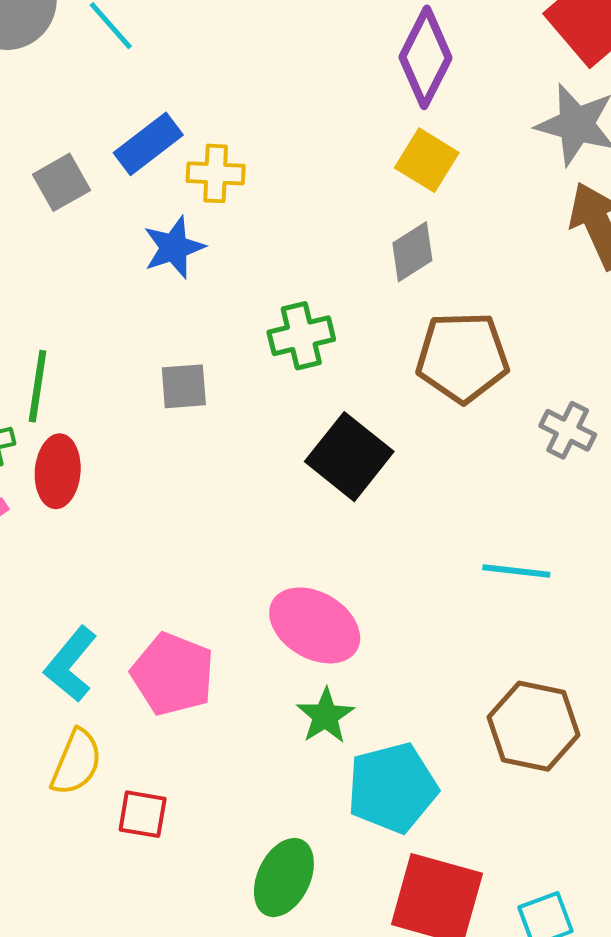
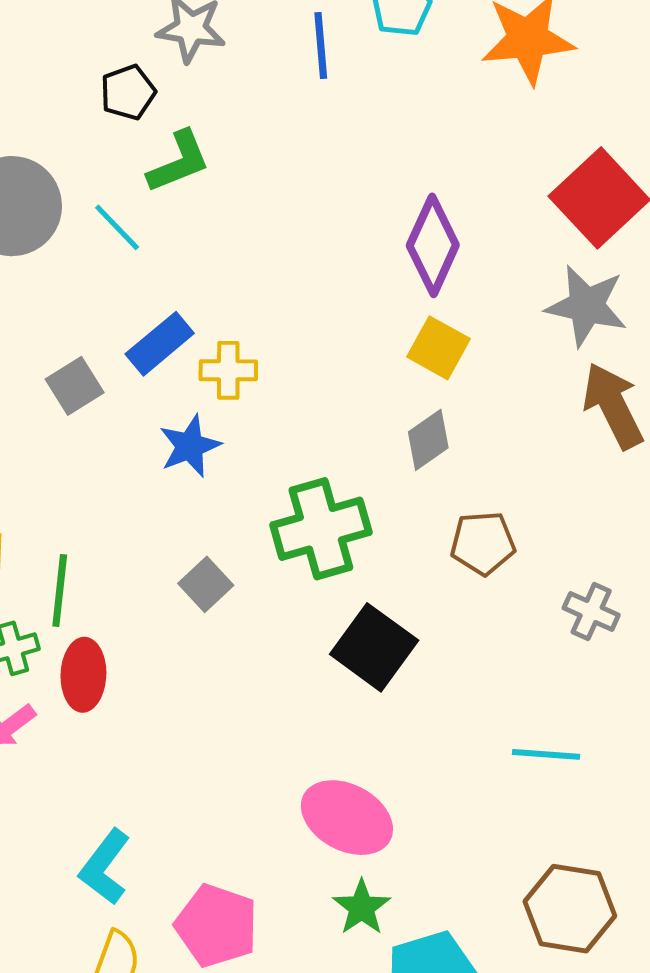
green cross: (301, 336) -> (321, 529), size x1.5
brown pentagon: (462, 357) -> (483, 543), size x0.7
gray square: (184, 386) -> (206, 584), turned -36
pink pentagon: (173, 674) -> (217, 926), moved

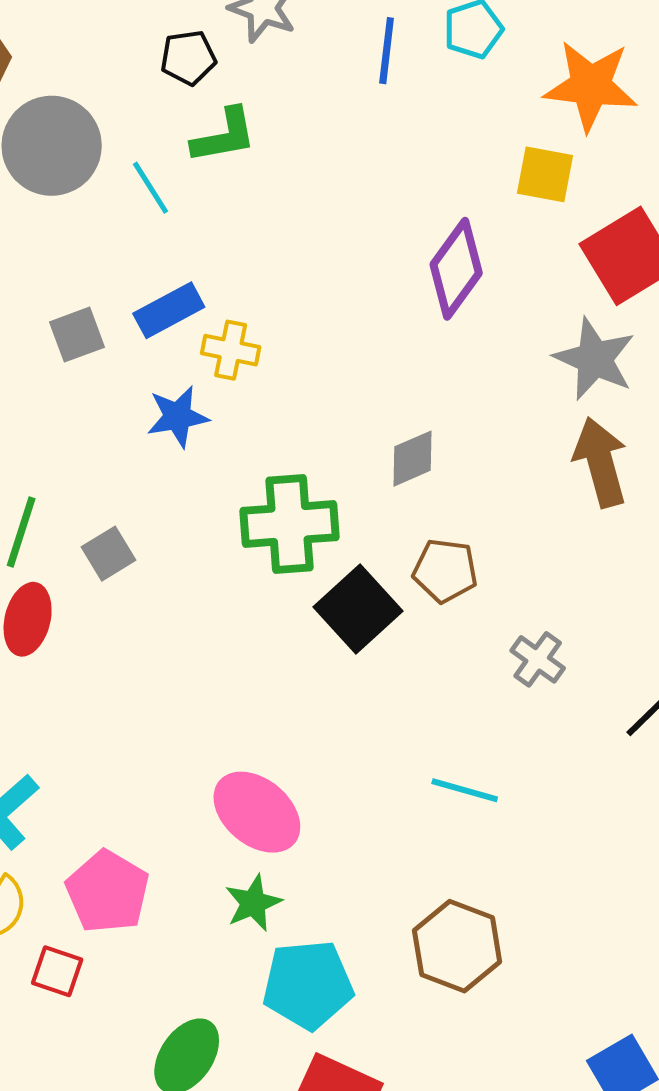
yellow square: (439, 348) -> (545, 174), moved, turned -30
gray square: (206, 584) -> (109, 554), moved
black square: (374, 647) -> (358, 609), moved

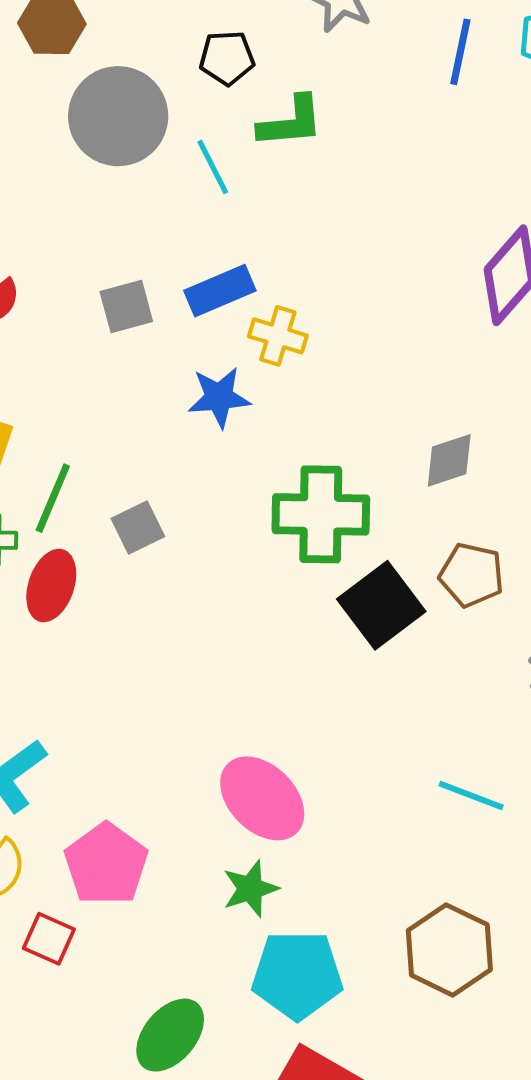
black pentagon: (188, 58) -> (227, 58), moved

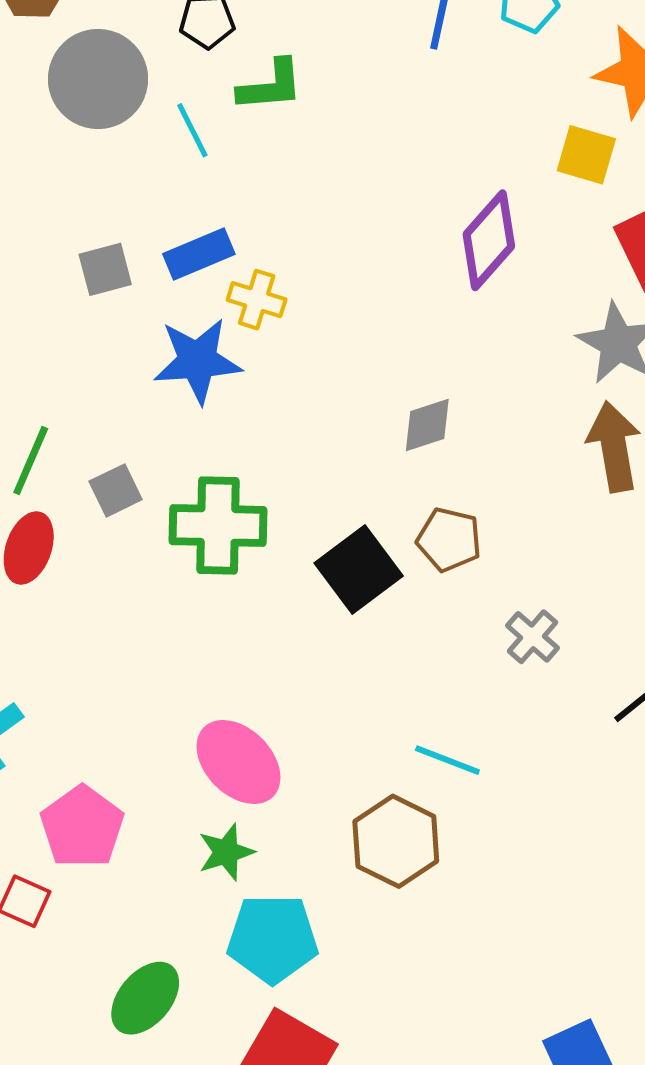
blue star: (219, 397) -> (197, 361), size x1.4
green cross: (321, 514) -> (218, 526), moved
brown hexagon: (449, 950) -> (396, 841), moved

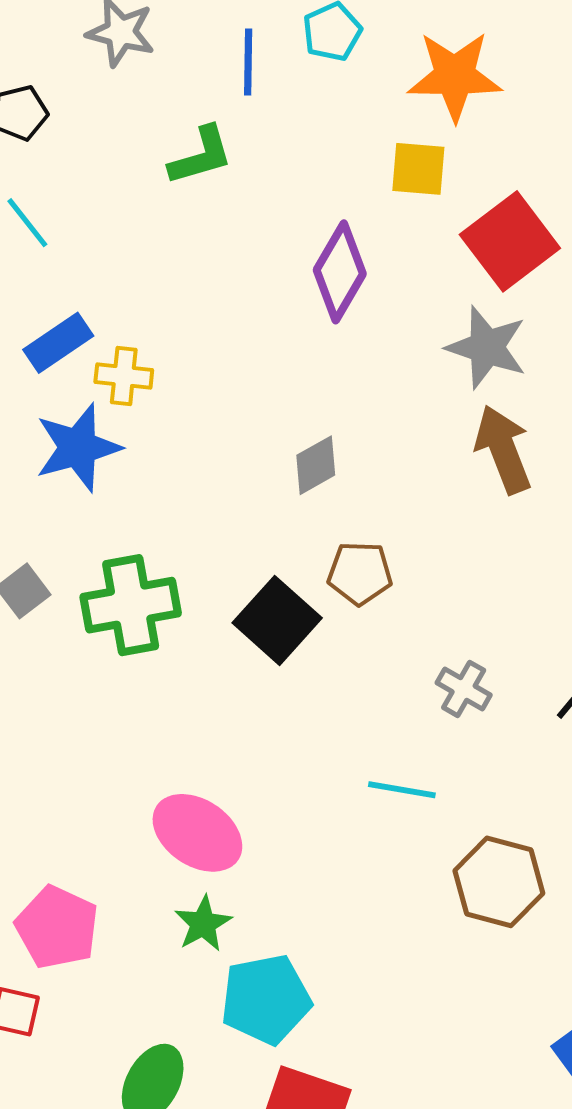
green L-shape: (271, 86) -> (201, 156), moved
gray cross: (533, 637) -> (464, 689), moved
brown hexagon: (396, 841) -> (499, 882), moved

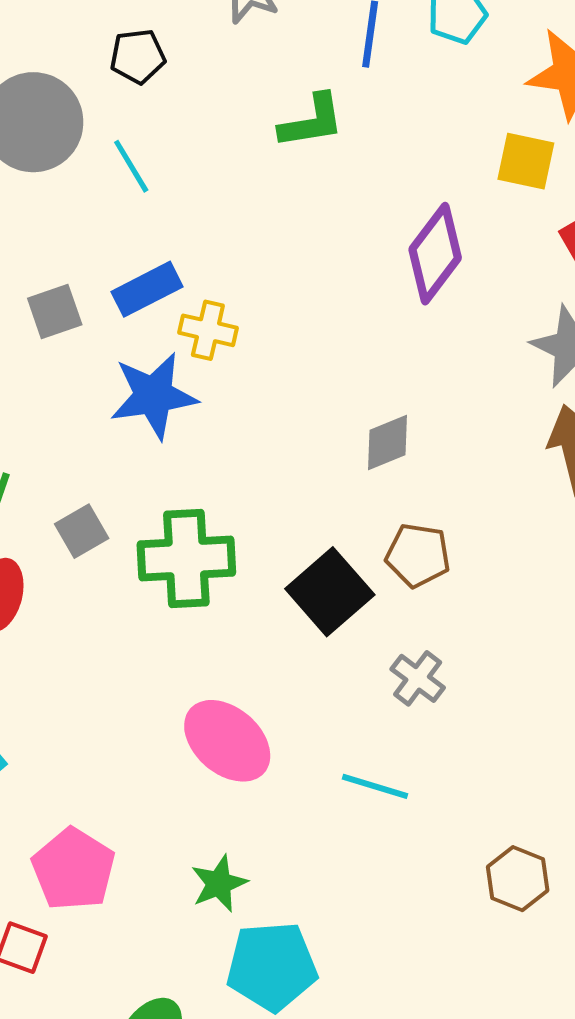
gray cross: (464, 689) -> (418, 678), moved
cyan line: (402, 790) -> (375, 786), moved
pink ellipse: (197, 833) -> (227, 741), moved
brown hexagon: (499, 882) -> (518, 879), size x0.7

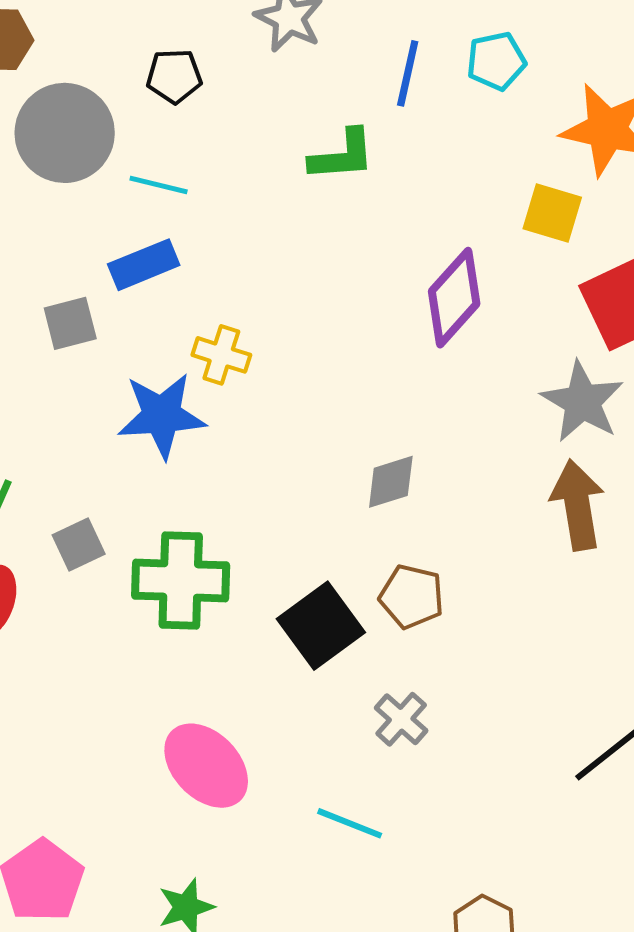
cyan line: (131, 166) -> (159, 185), turned -50
blue rectangle: (147, 289) -> (144, 265), moved

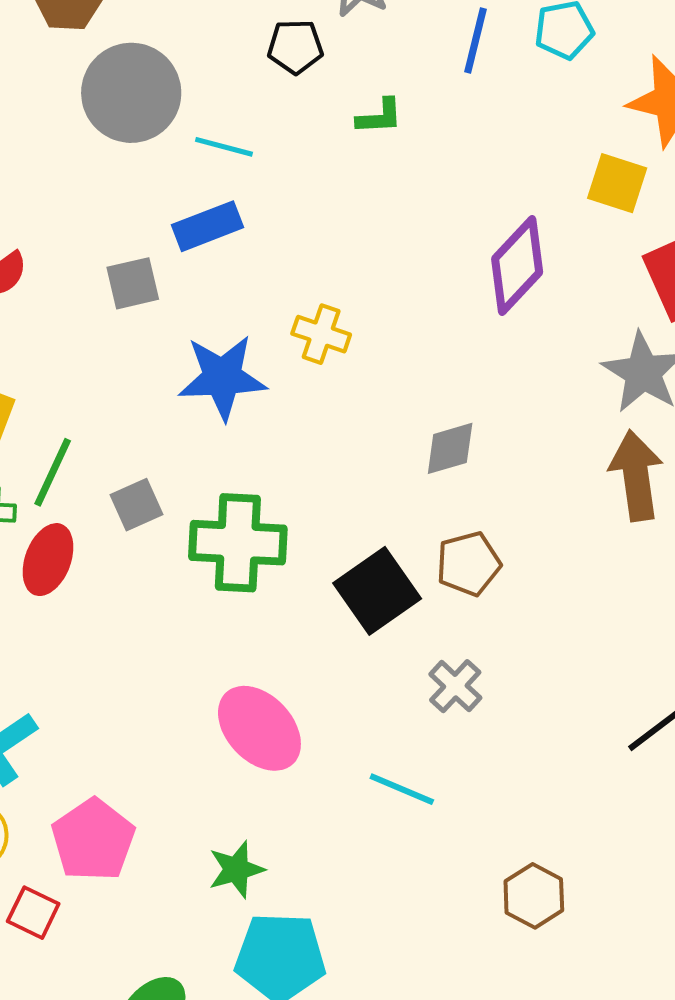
black pentagon: (174, 76) -> (295, 47), moved
green L-shape: (342, 155) -> (380, 117), moved, size x0.7
yellow cross: (221, 355) -> (321, 334), moved
brown pentagon: (412, 597) -> (468, 564), turned -30

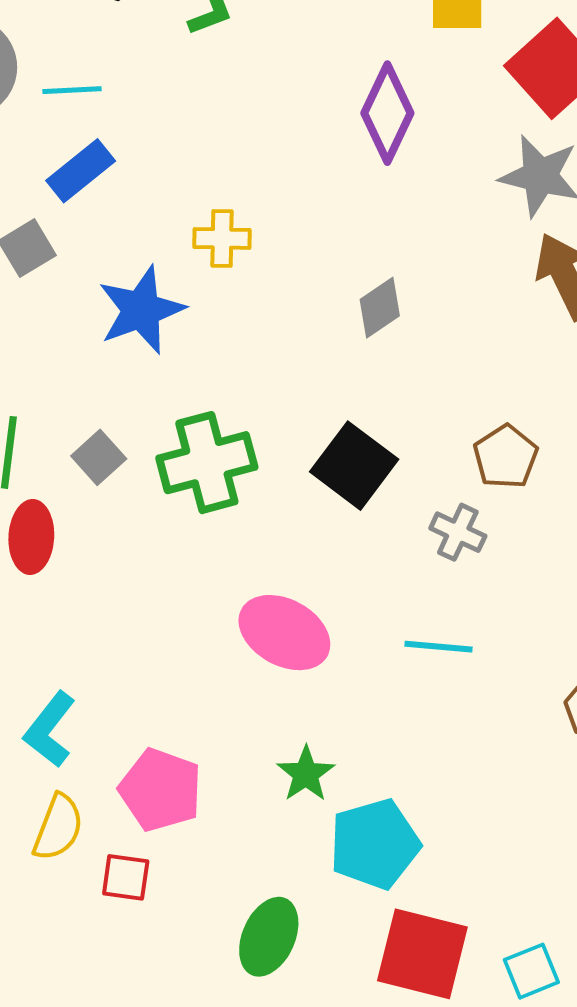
brown pentagon: (468, 564) -> (506, 457), moved

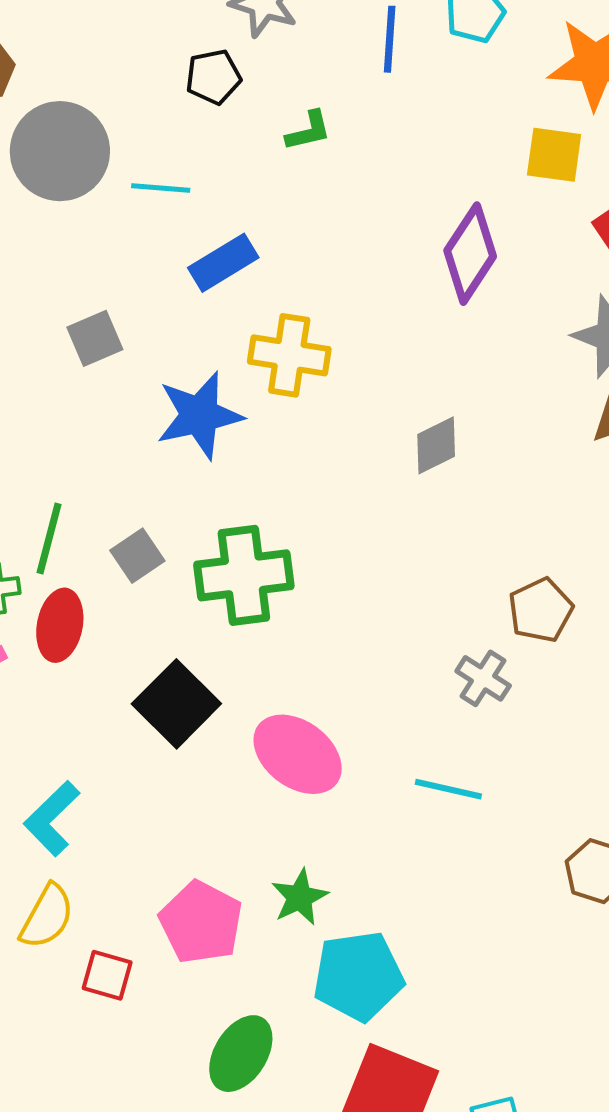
blue rectangle: (81, 171) -> (223, 263), moved
yellow cross: (222, 238) -> (289, 355), size x1.4
black square: (354, 466) -> (176, 704), moved
pink pentagon: (160, 790) -> (201, 922), moved

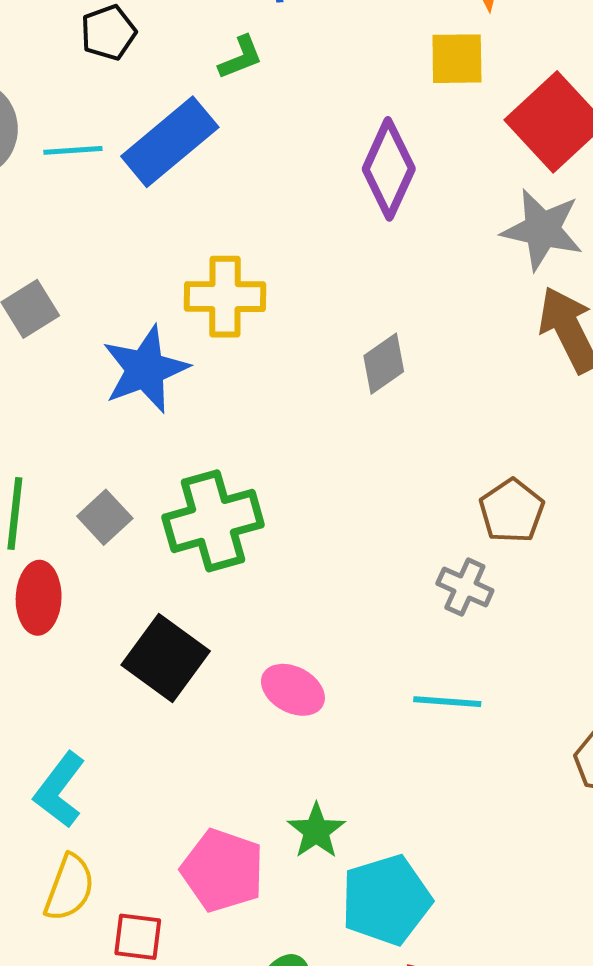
green L-shape: (309, 131) -> (241, 57), moved
blue rectangle: (223, 263) -> (170, 142), moved, size x1.4
pink ellipse: (298, 754) -> (293, 690), size x0.7

